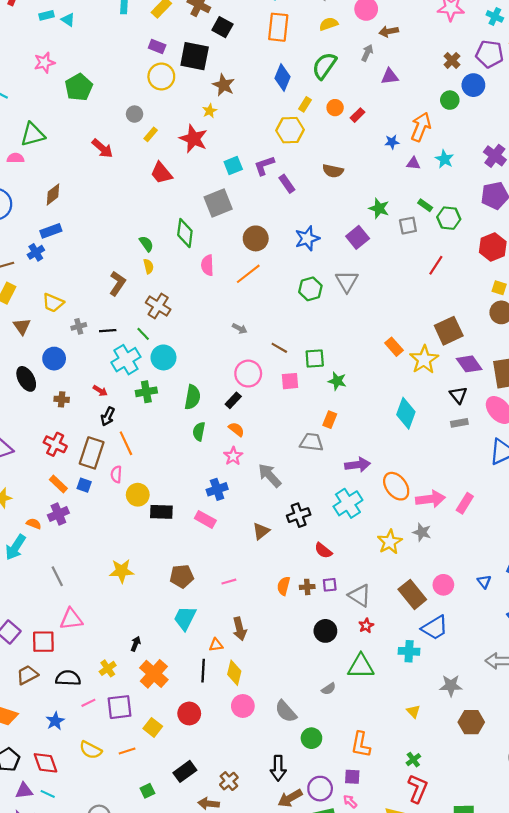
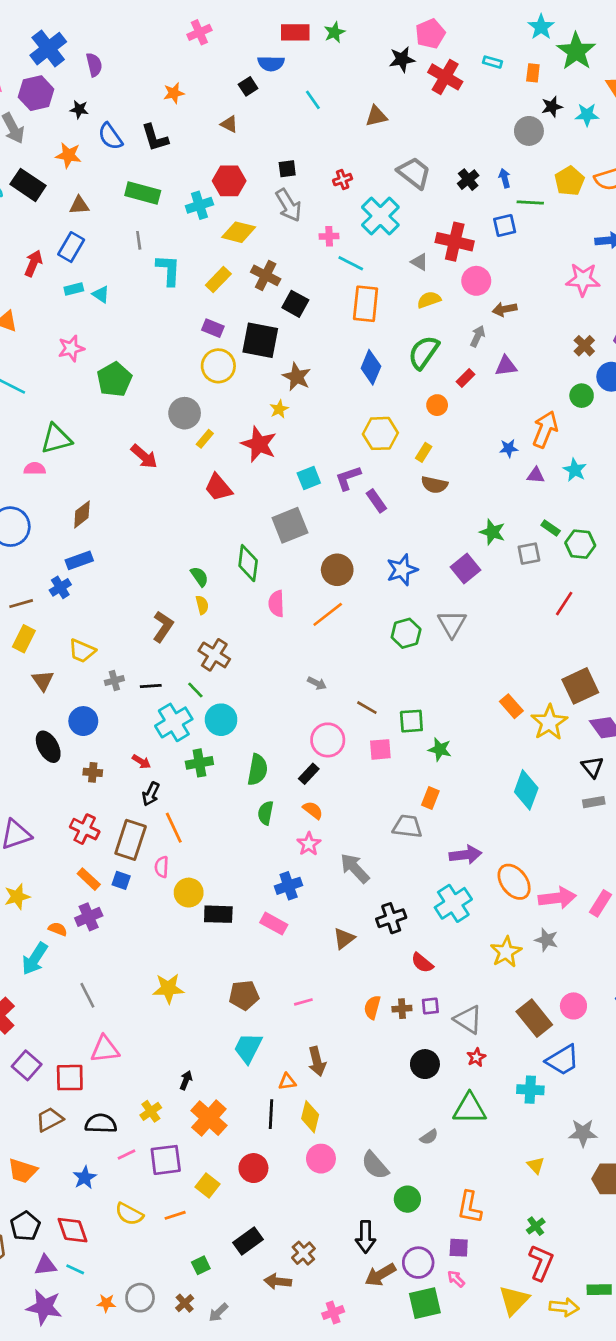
yellow rectangle: (305, 104) -> (424, 452), moved
gray circle: (135, 114) -> (185, 413), size x1.5
red rectangle: (358, 115) -> (465, 378), moved

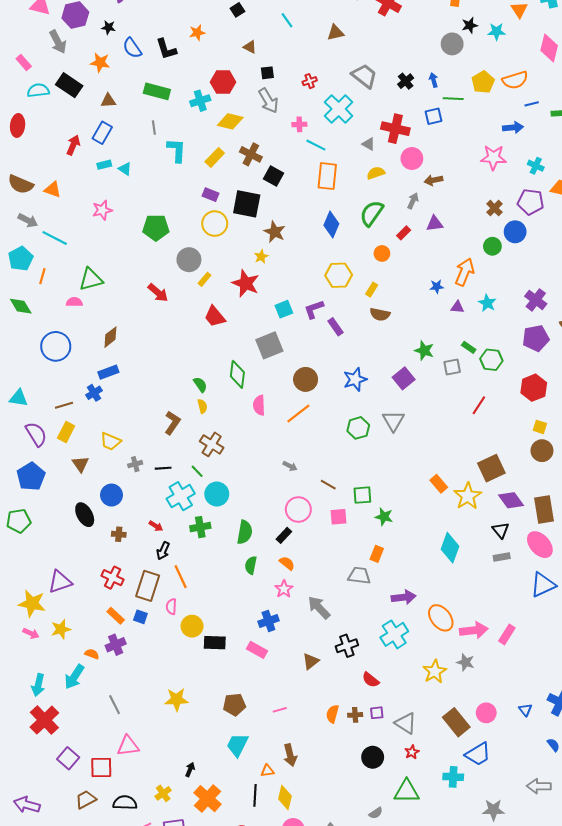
orange star: (174, 93) -> (197, 33), moved
brown triangle: (229, 124) -> (250, 47), moved
green pentagon: (114, 379) -> (156, 228), moved, turned 30

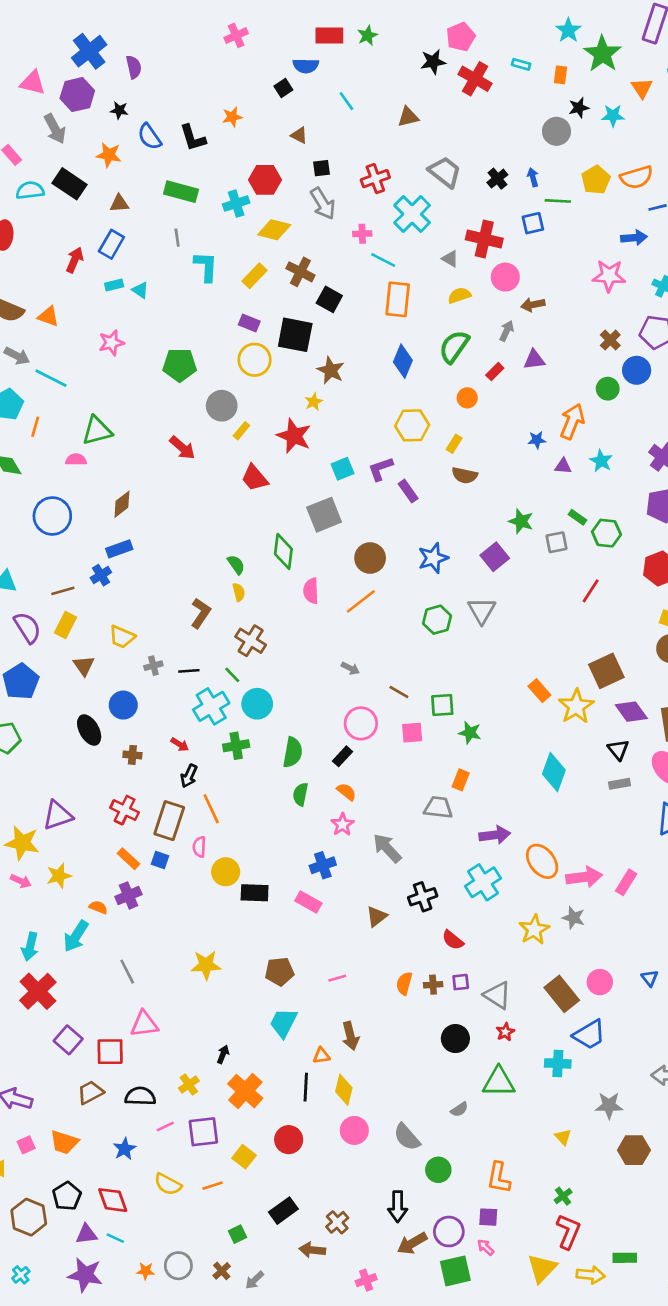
red cross: (310, 81) -> (375, 179), size x1.5

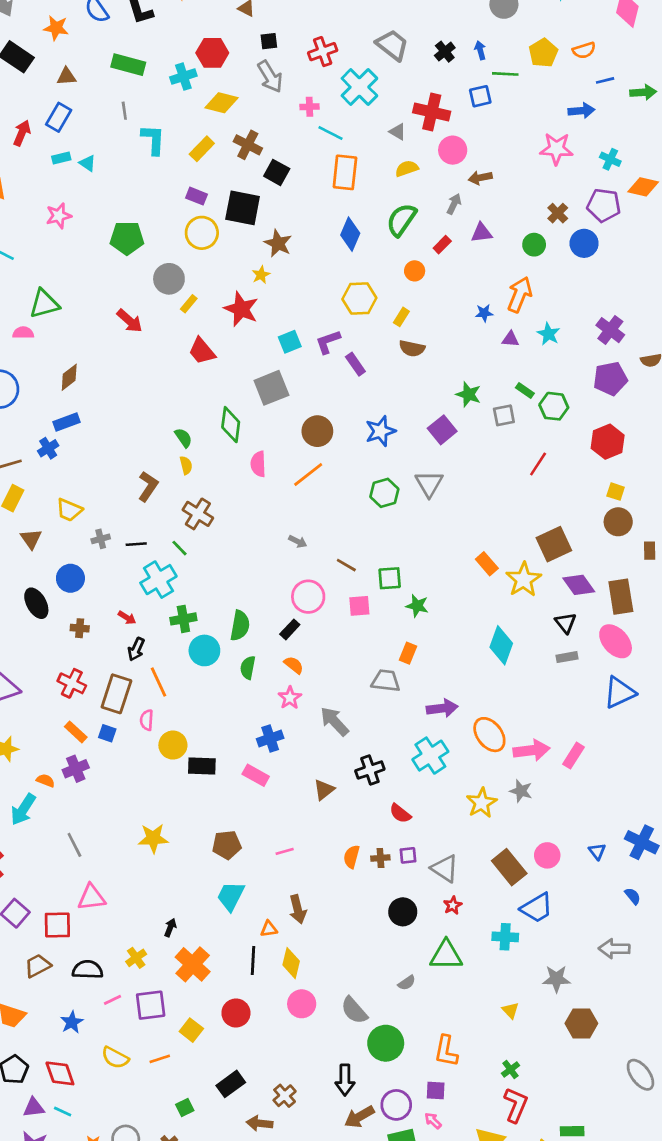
orange semicircle: (637, 177) -> (584, 50), size x0.7
green circle: (608, 389) -> (534, 245), moved
cyan circle: (257, 704) -> (204, 650), moved
green circle: (438, 1170) -> (386, 1043), size x1.4

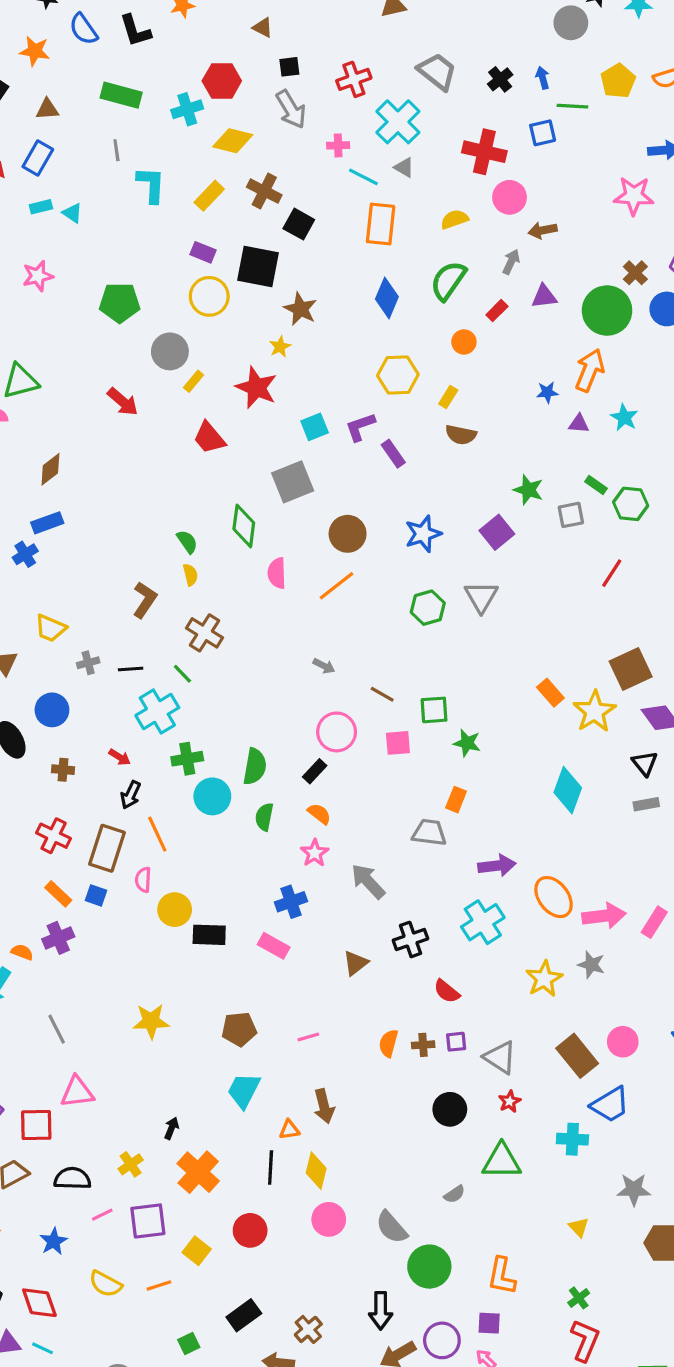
gray triangle: (398, 132) -> (404, 167), moved
green circle: (534, 245) -> (607, 311), size x1.8

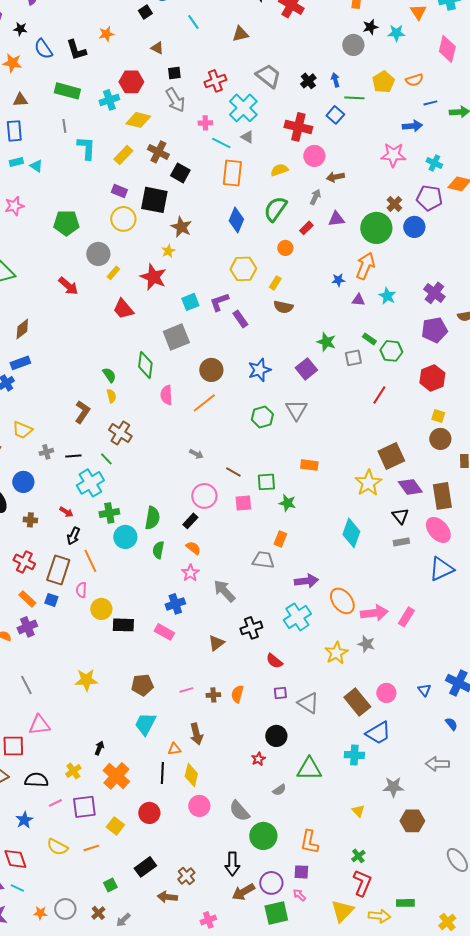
blue square: (543, 133) -> (335, 115), turned -36
blue rectangle: (38, 158) -> (14, 131), turned -35
orange rectangle: (550, 693) -> (309, 465), moved, turned -42
brown cross: (423, 1045) -> (213, 695), moved
red star: (510, 1101) -> (258, 759), moved

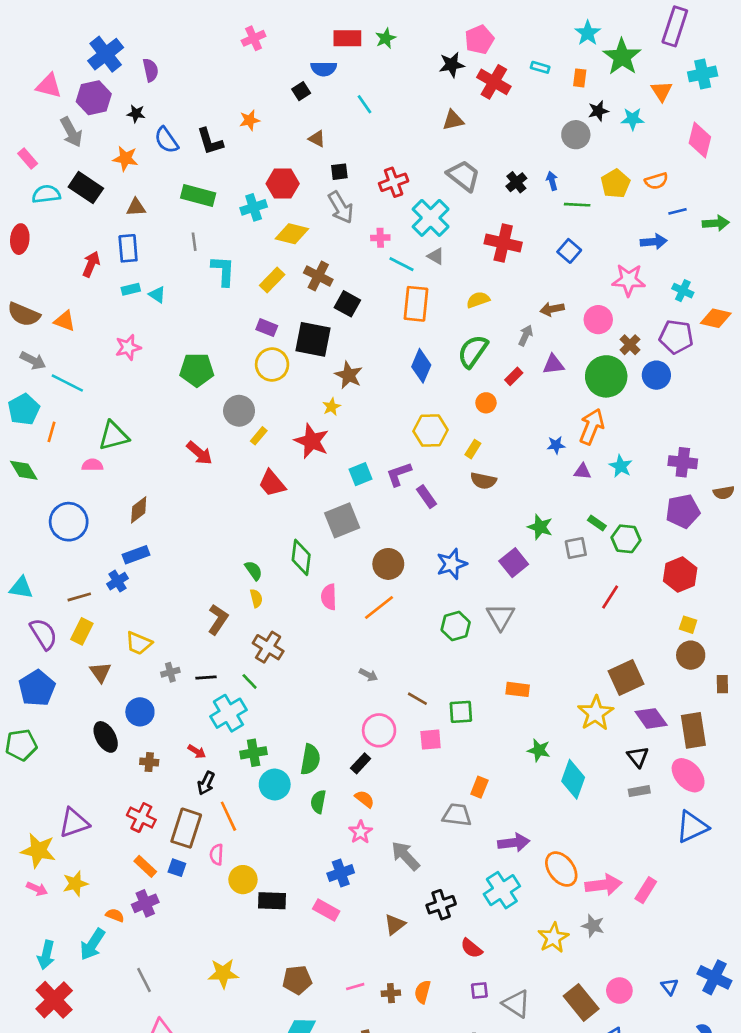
brown triangle: (240, 34) -> (453, 120), moved
blue square: (335, 115) -> (569, 251), moved
pink circle: (314, 156) -> (598, 320), moved
purple cross: (434, 293) -> (683, 462), turned -30
green star: (287, 503) -> (539, 750), moved

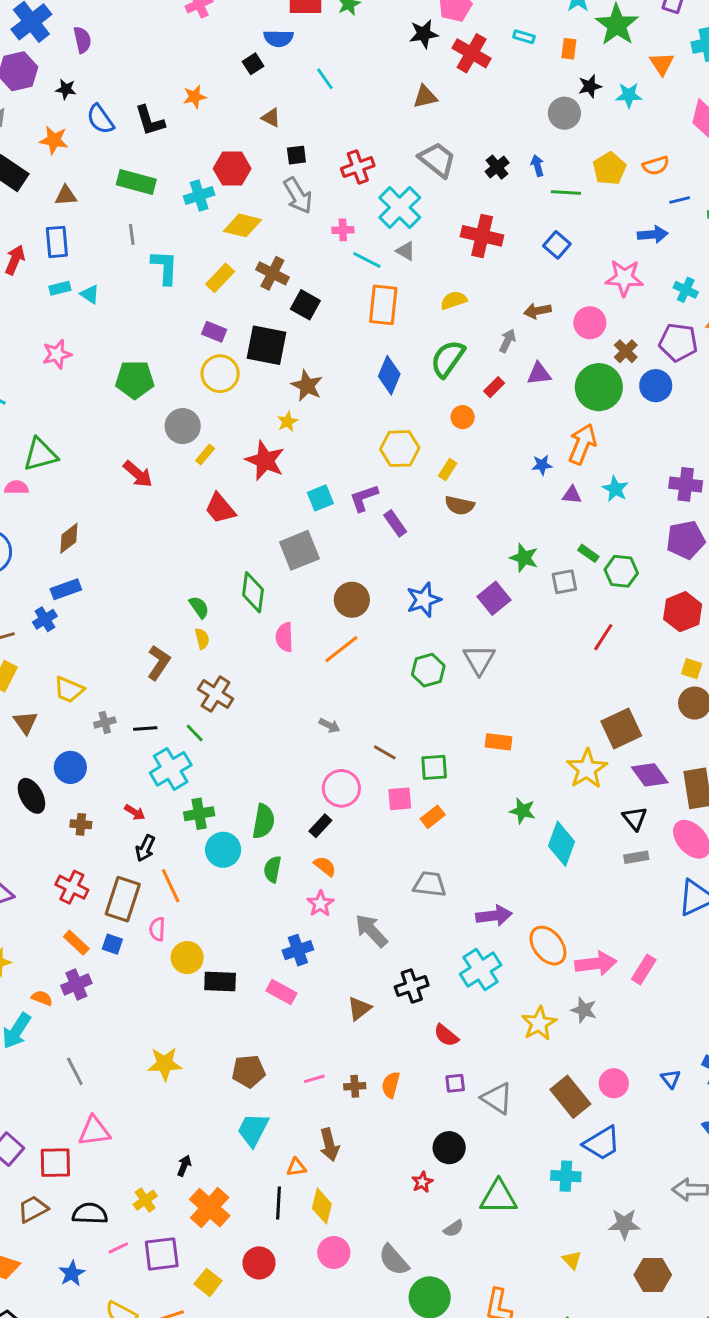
orange rectangle: (479, 787) -> (433, 817), moved, turned 30

